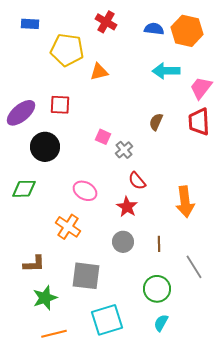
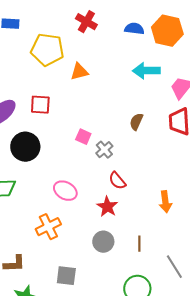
orange arrow: (185, 202) -> (165, 202), size x0.7
orange cross: (68, 227) -> (48, 227), turned 30
gray square: (86, 276) -> (66, 276), size x0.7

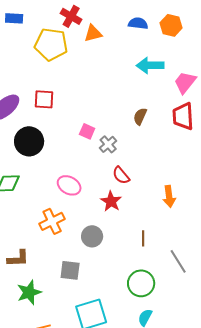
red cross: (86, 22) -> (71, 16), moved
orange hexagon: (167, 31) -> (171, 25), size x0.7
orange triangle: (79, 72) -> (93, 33), moved
gray circle: (103, 242) -> (92, 236), moved

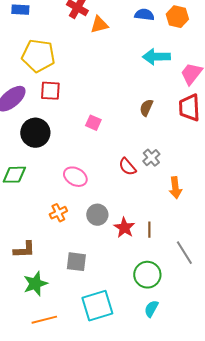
yellow pentagon: (51, 44) -> (38, 56), moved
gray cross: (108, 144) -> (151, 158), moved
red star: (111, 201) -> (124, 228), moved
orange cross: (52, 221) -> (58, 213), size x0.7
gray circle: (92, 236) -> (97, 215), moved

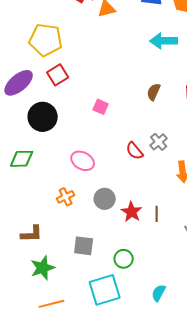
red square: (50, 91) -> (58, 75), turned -35
green circle: (147, 275) -> (124, 259), moved, size x0.7

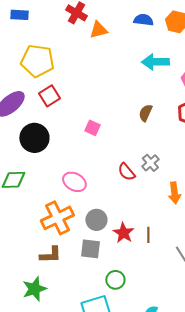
orange cross: (66, 197) -> (57, 218), size x1.8
brown L-shape: (32, 234) -> (50, 255), moved
gray square: (84, 246) -> (90, 249), moved

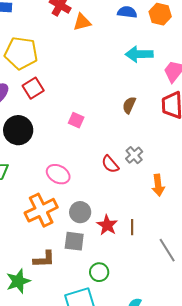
brown L-shape: (50, 255) -> (44, 259), moved

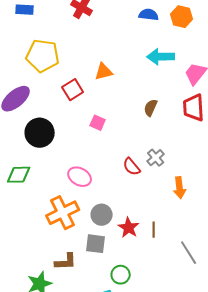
orange triangle: (82, 22) -> (104, 72), moved
red square: (33, 88) -> (73, 90), moved

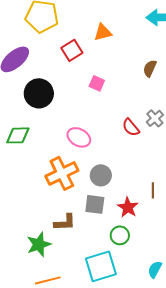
red star: (129, 228) -> (128, 207), moved

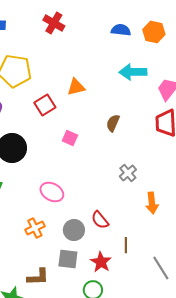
brown semicircle: (150, 68) -> (113, 123), moved
red semicircle: (131, 127) -> (100, 220), moved
orange cross: (62, 173) -> (35, 228), size x0.6

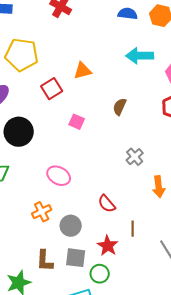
gray circle: (74, 230) -> (71, 226), moved
gray square: (68, 259) -> (76, 258), moved
brown L-shape: (38, 277) -> (45, 261), turned 95

